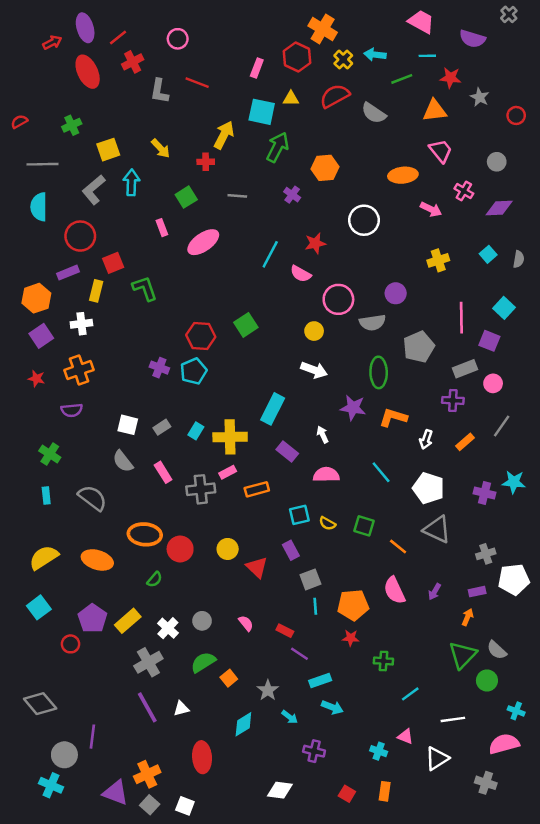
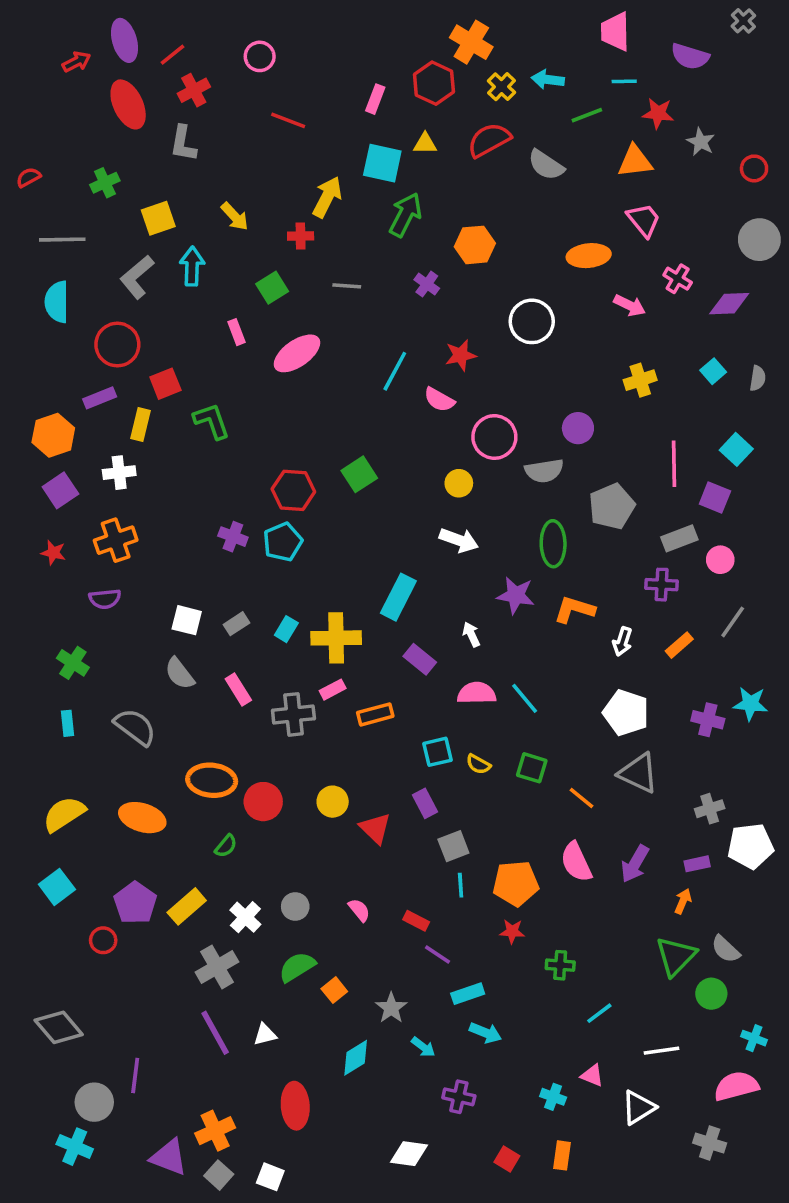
pink trapezoid: (421, 22) -> (615, 32), turned -120
gray L-shape: (159, 91) -> (183, 144), moved
gray circle: (497, 162) -> (759, 240), moved, size x1.5
cyan line: (381, 472) -> (525, 698), moved
purple arrow: (435, 592) -> (635, 864), size x1.5

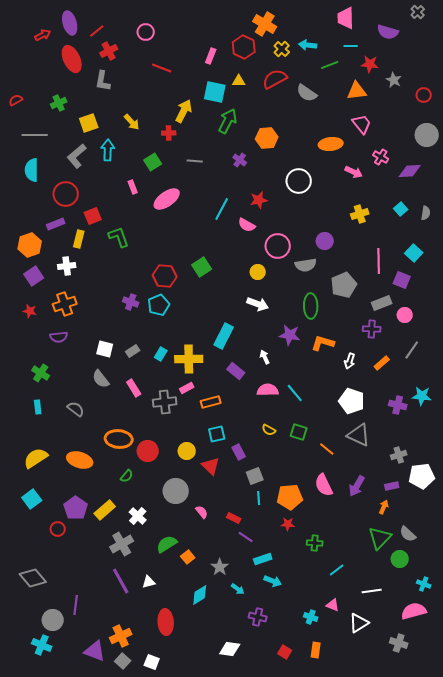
gray semicircle: (135, 727) -> (76, 409), size x0.7
cyan square: (437, 752) -> (217, 434), moved
gray circle: (295, 906) -> (176, 491), moved, size x1.6

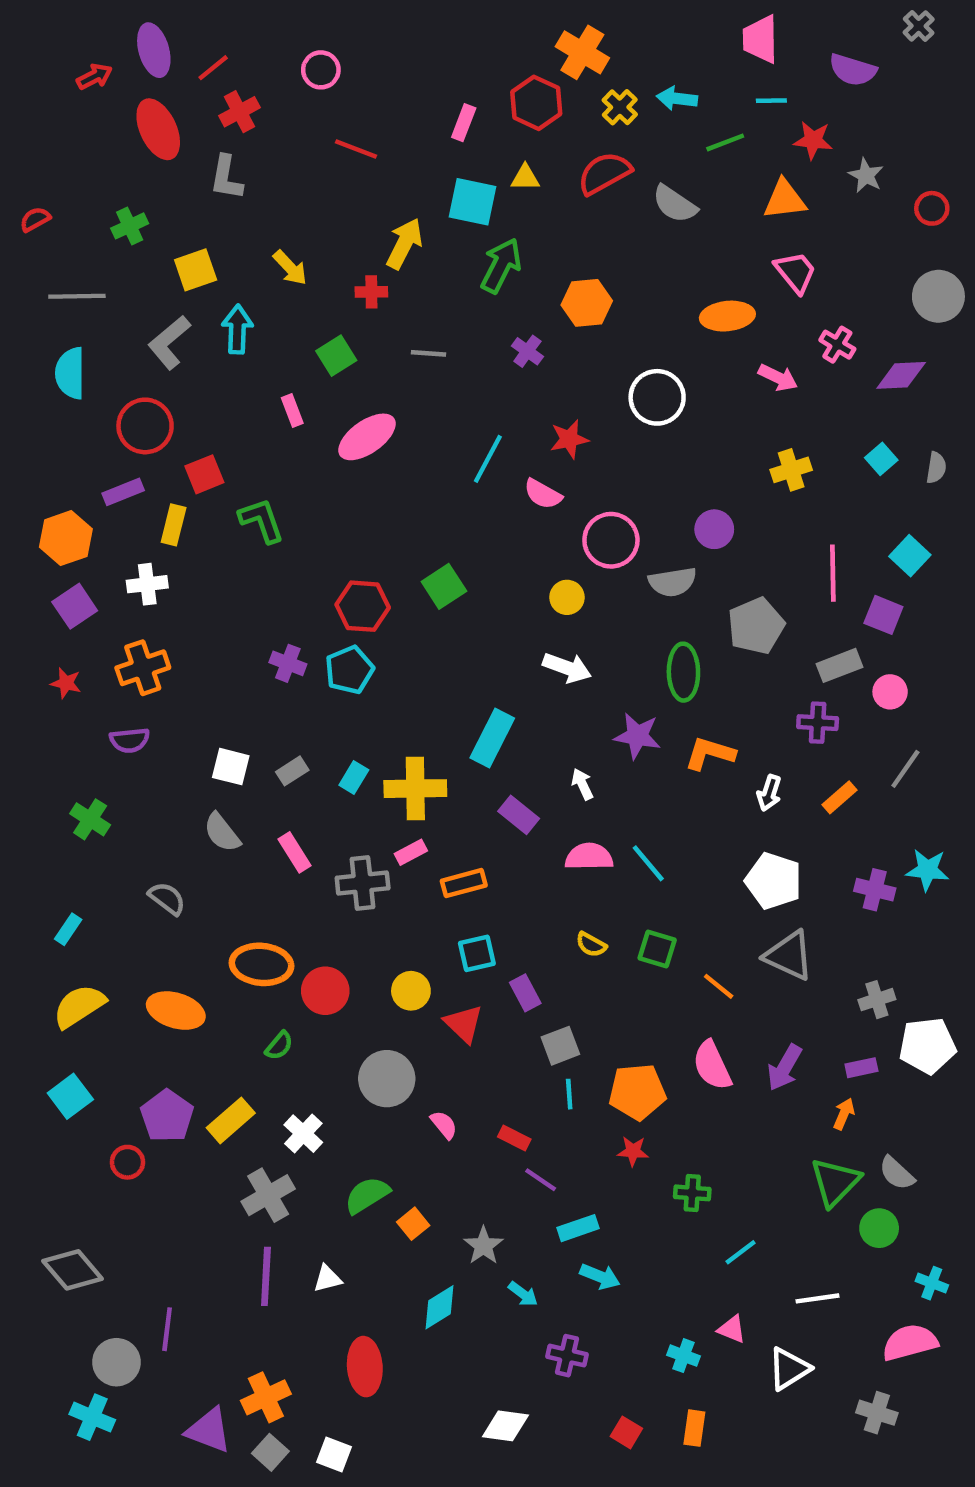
cyan rectangle: (38, 407) -> (68, 929), moved, turned 40
purple line: (121, 581) -> (266, 1276), turned 32

